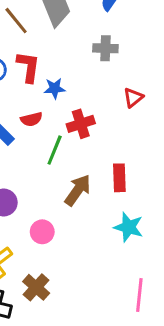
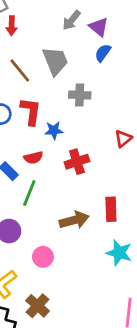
gray cross: (105, 48) -> (80, 95), moved
green line: (55, 150) -> (29, 193), moved
brown arrow: (78, 190) -> (74, 220), turned 40

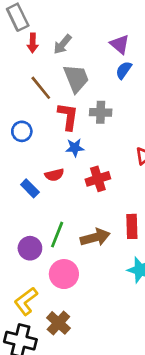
gray arrow: (72, 20) -> (63, 44), moved
red L-shape: (31, 111) -> (68, 116), moved
green line: (29, 193) -> (57, 235), moved
pink circle: (43, 257) -> (64, 274), size x1.4

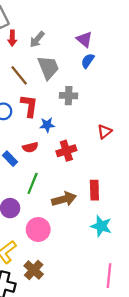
red L-shape: (68, 116) -> (29, 106), moved
green line: (57, 235) -> (33, 183), moved

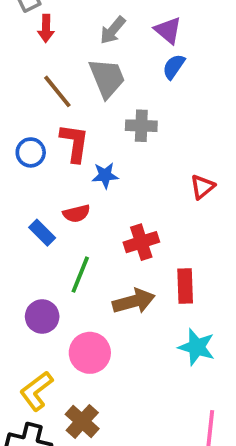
gray arrow: (37, 39) -> (113, 30), moved
red cross: (66, 151) -> (141, 242), moved

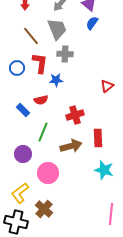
gray cross: (141, 126) -> (65, 54), moved

